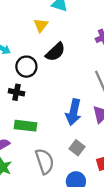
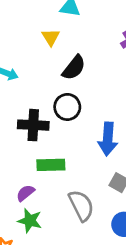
black circle: (26, 67) -> (67, 107), moved
black cross: (16, 92) -> (33, 125), size x1.5

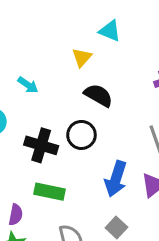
black semicircle: (74, 68) -> (98, 95), turned -112
purple semicircle: (25, 193) -> (16, 215), turned 126

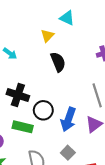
black semicircle: (98, 95) -> (58, 62), turned 36
black circle: (81, 135) -> (43, 110), moved

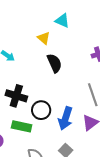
yellow triangle: (47, 36) -> (44, 38), turned -32

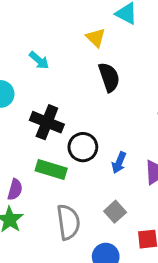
blue arrow: (65, 118) -> (119, 163), size x0.6

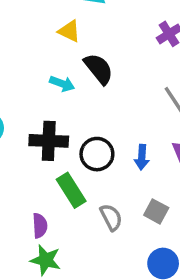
cyan arrow: (39, 60) -> (62, 84), moved
green rectangle: (51, 169) -> (71, 190), turned 60
gray semicircle: (68, 222) -> (111, 217), moved, size x0.7

